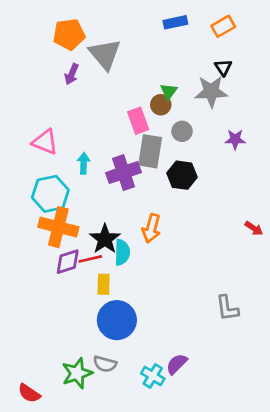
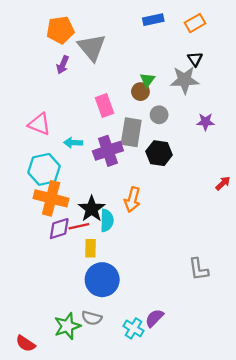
pink rectangle: (138, 121) -> (104, 105), moved
cyan arrow: (84, 163) -> (73, 143), turned -90
red arrow: (254, 228) -> (223, 183), moved, turned -77

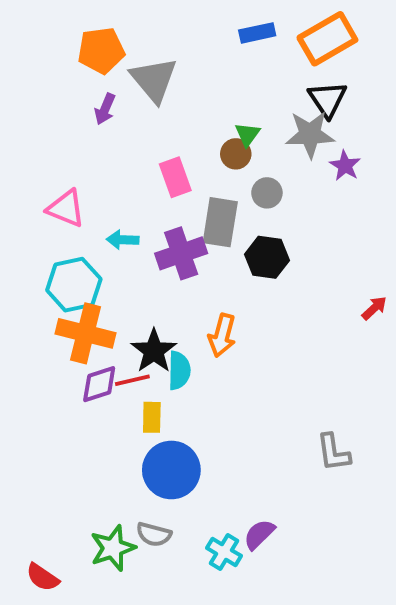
orange rectangle: (195, 23) -> (327, 39), size x1.6
black triangle: (195, 59) -> (327, 99), size x1.5
purple star: (205, 122) -> (345, 166), moved, turned 30

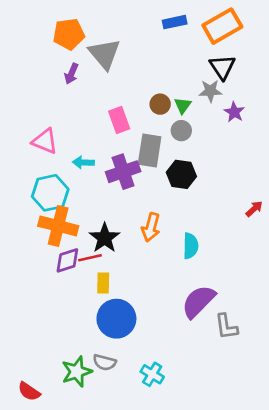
green triangle: (247, 134) -> (183, 105), moved
gray star: (310, 134) -> (210, 91), size x0.7
cyan semicircle: (179, 370) -> (191, 246), moved
gray L-shape: (333, 452) -> (226, 327), moved
purple semicircle: (259, 534) -> (199, 301), moved, size x1.6

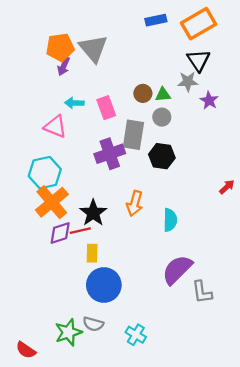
orange pentagon: (69, 34) -> (60, 47), moved
green triangle: (183, 105) -> (163, 95), turned 49
pink triangle: (45, 141) -> (55, 127), moved
cyan arrow: (83, 162) -> (74, 103), moved
orange cross: (58, 226) -> (52, 202), turned 36

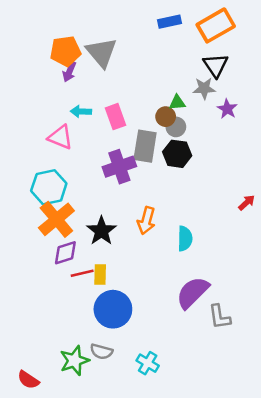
brown circle: (143, 93) -> (166, 117), moved
black hexagon: (162, 156) -> (177, 154), moved
red line: (80, 231) -> (82, 273), moved

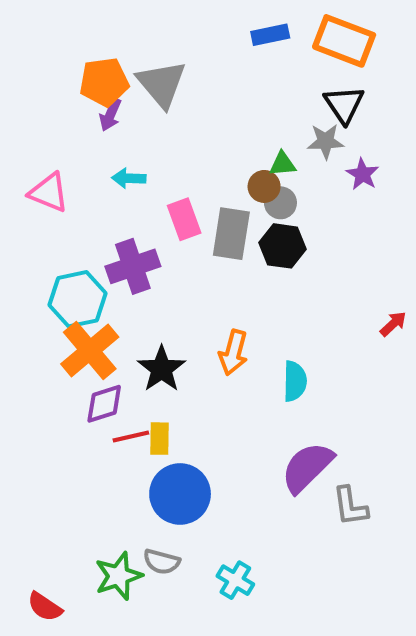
orange rectangle: (216, 25) -> (344, 41), turned 51
pink rectangle: (116, 117) -> (184, 219), moved
pink triangle: (60, 137) -> (49, 193), moved
purple cross: (119, 167) -> (133, 266), moved

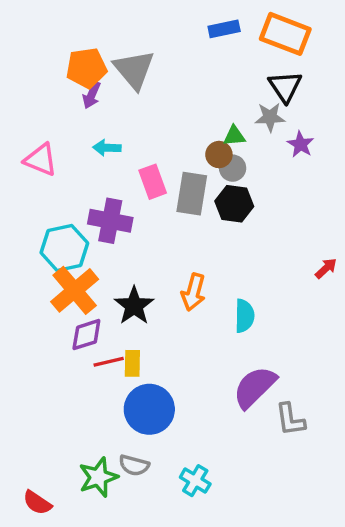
purple cross: (133, 266) -> (110, 221), turned 30

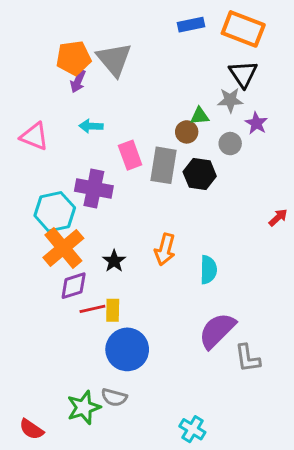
gray circle: (233, 168) -> (230, 144), moved
red arrow: (326, 268) -> (278, 218), moved
black star: (134, 306) -> (114, 261), size x0.7
cyan cross: (195, 481) -> (192, 429), moved

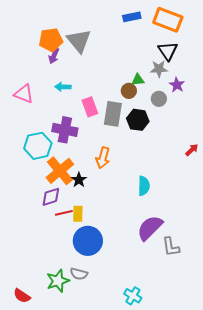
orange cross: (63, 248) -> (60, 171), moved
orange arrow: (165, 249) -> (103, 158), moved

